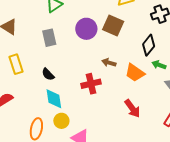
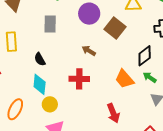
purple circle: (86, 29) -> (89, 14), moved
brown arrow: (109, 63) -> (89, 51), moved
yellow circle: (61, 121) -> (50, 104), moved

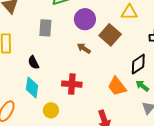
brown arrow: (89, 51) -> (84, 48), moved
yellow circle: (50, 104) -> (51, 110), moved

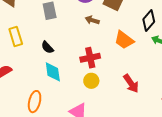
orange trapezoid: (117, 86) -> (124, 40), moved
yellow circle: (51, 110) -> (91, 81), moved

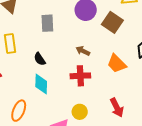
brown arrow: (92, 20) -> (83, 51), moved
yellow circle: (91, 81) -> (80, 112), moved

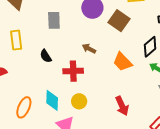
red cross: (80, 76) -> (73, 71), moved
cyan diamond: (41, 84) -> (52, 100), moved
yellow circle: (80, 112) -> (79, 101), moved

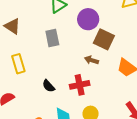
brown square: (119, 21) -> (104, 39), moved
black semicircle: (46, 56) -> (49, 86), moved

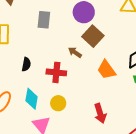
black semicircle: (49, 86) -> (26, 64), turned -144

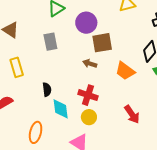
brown square: (93, 36) -> (102, 43), turned -35
red cross: (56, 72) -> (88, 95), moved, turned 30
cyan diamond: (32, 99) -> (61, 109), moved

